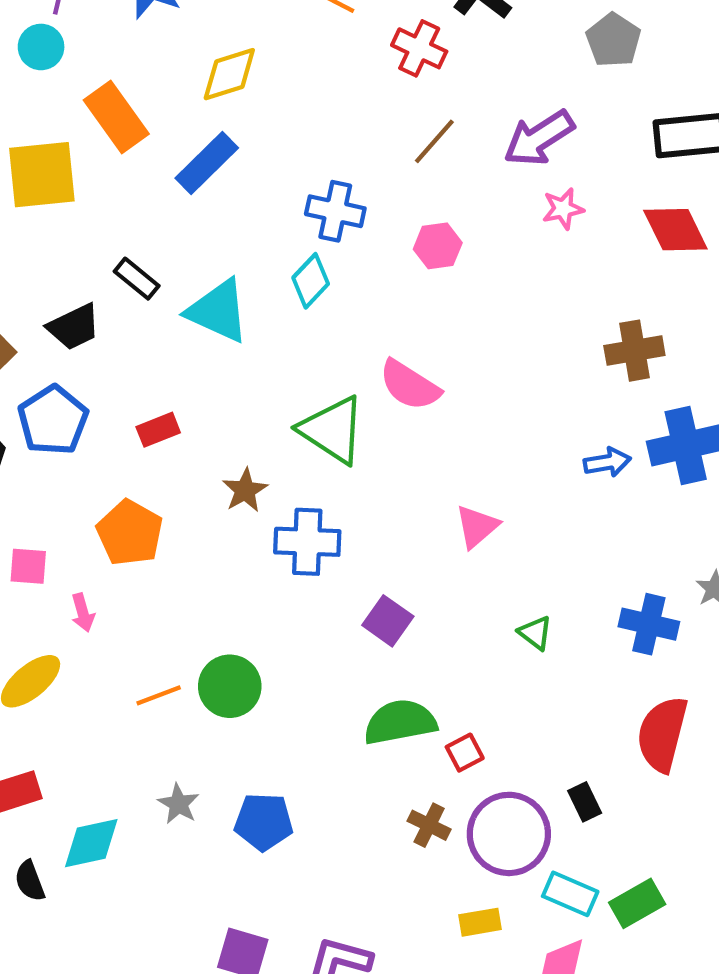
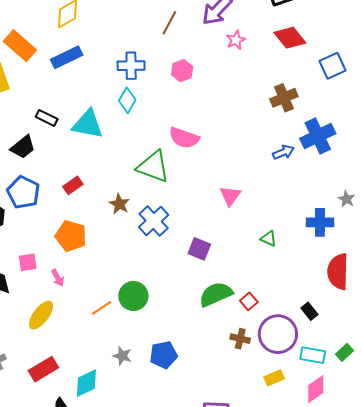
blue rectangle: (207, 163) -> (67, 57), turned 32
blue cross: (307, 542) -> (154, 221), turned -32
green rectangle: (637, 903) -> (345, 352), size x0.7

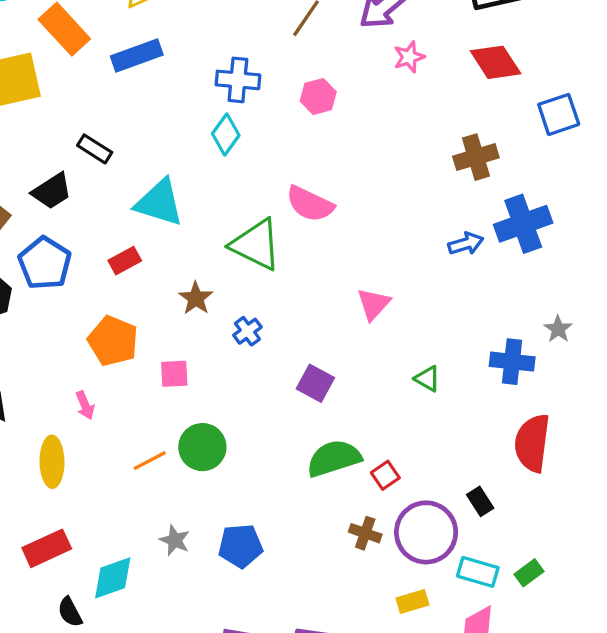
cyan triangle: (88, 124) -> (159, 203), moved
blue cross: (154, 221) -> (247, 331), size x0.6
pink square: (28, 262) -> (174, 374), moved
yellow ellipse: (41, 315) -> (52, 462), turned -44

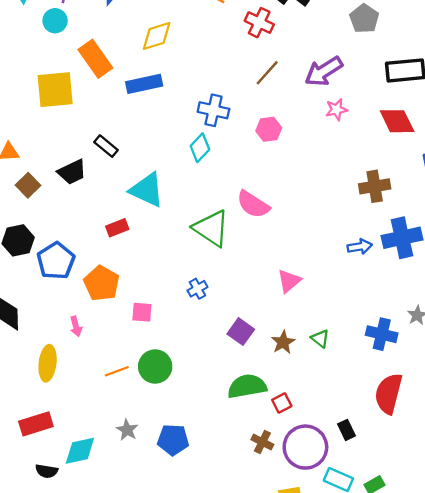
blue pentagon: (45, 263) -> (56, 261), moved
brown star: (196, 298) -> (283, 342), moved
black semicircle: (70, 612) -> (47, 471), turned -60

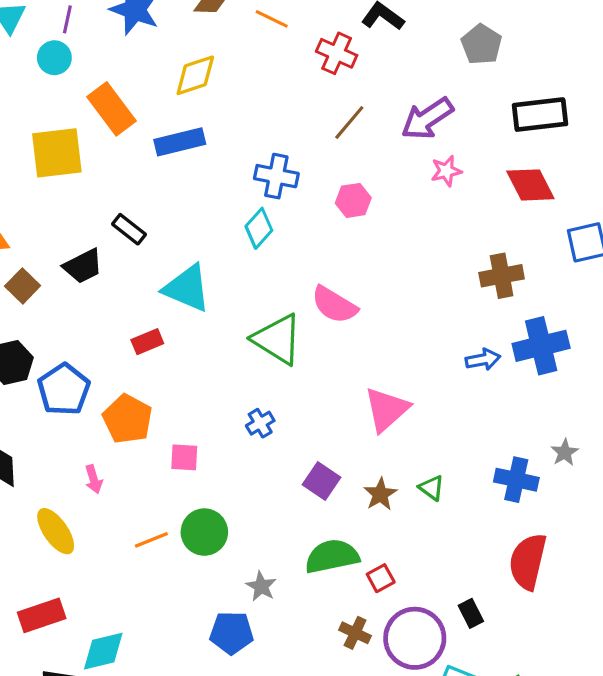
pink triangle: (289, 281) -> (387, 409), size x1.4
yellow ellipse: (48, 363) -> (56, 531), turned -40
gray star: (127, 430) -> (261, 586), moved

